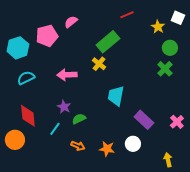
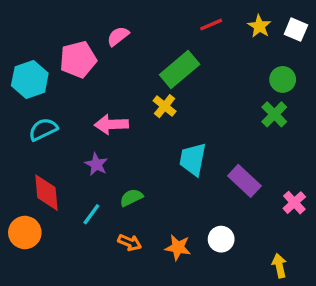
yellow star: (158, 27) -> (259, 26), moved
purple star: (64, 107) -> (96, 164), moved
purple rectangle: (144, 120) -> (244, 181), moved

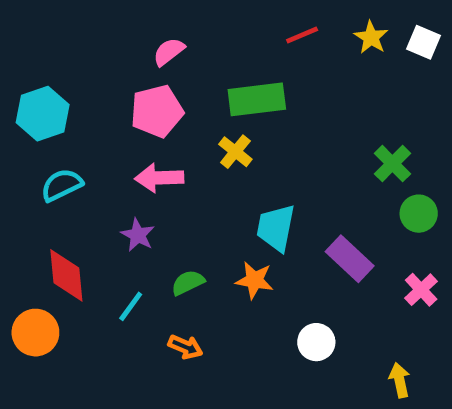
pink pentagon: (78, 59) -> (157, 111), moved
green rectangle: (180, 69) -> (257, 99), turned 33
green circle: (283, 79) -> (419, 214), moved
orange star: (178, 247) -> (254, 280), moved

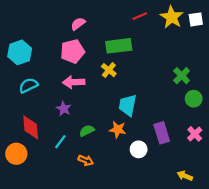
yellow star: (371, 37) -> (172, 17), size x1.5
white square: (423, 42) -> (196, 19), turned -32
purple rectangle: (350, 259) -> (162, 133), moved, turned 30
white circle: (316, 342) -> (139, 149), moved
yellow arrow: (400, 380) -> (185, 176), turned -56

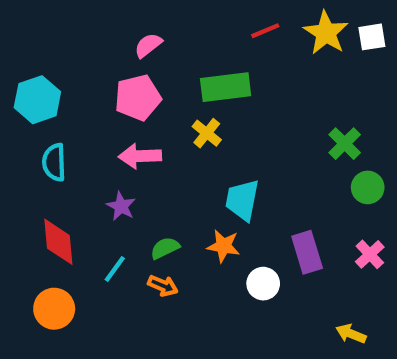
cyan semicircle: (28, 85) -> (54, 162), turned -66
orange circle: (16, 154) -> (54, 309), moved
orange arrow: (86, 160) -> (163, 286), moved

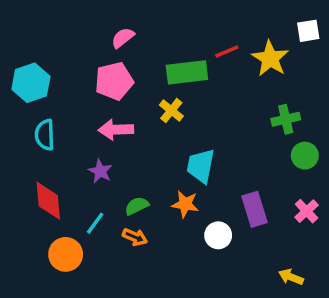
red line: (265, 31) -> (227, 52), moved
yellow star: (326, 33) -> (270, 59), moved
green cross: (345, 144) -> (286, 119), turned 32
orange circle: (54, 309) -> (66, 254), moved

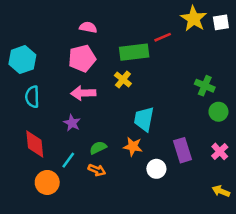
pink semicircle: (123, 38) -> (88, 27), turned 49
yellow star: (270, 59) -> (194, 19), moved
green cross: (286, 119) -> (205, 86), turned 36
yellow arrow: (291, 277) -> (221, 191), moved

